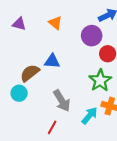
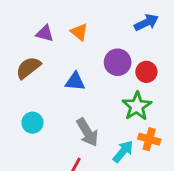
purple triangle: (19, 24) -> (45, 33), moved
purple circle: (92, 36) -> (118, 62), moved
brown semicircle: (30, 73) -> (28, 68), moved

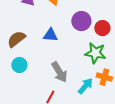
brown semicircle: (28, 68) -> (16, 39), moved
green star: (137, 106) -> (95, 53), turned -30

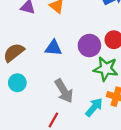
purple circle: (81, 21) -> (89, 46), moved

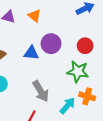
purple circle: (89, 46) -> (51, 44), moved

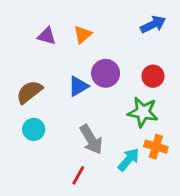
orange triangle: (34, 16) -> (83, 34), turned 40
blue triangle: (31, 53) -> (78, 86), turned -35

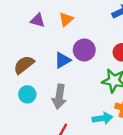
gray arrow: (91, 139) -> (59, 97), moved, turned 40
cyan arrow: (129, 160) -> (102, 118), turned 42

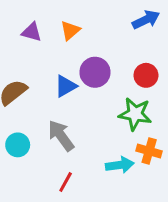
cyan circle: (27, 94) -> (18, 145), moved
gray arrow: (59, 97) -> (61, 136), turned 135

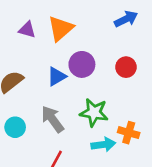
orange triangle: (70, 30) -> (61, 28), size x1.5
green star: (135, 114) -> (94, 113), moved

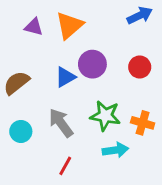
orange cross: (129, 133) -> (143, 123), moved

